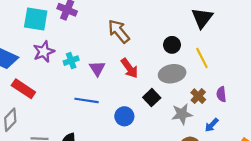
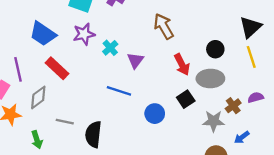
yellow line: (202, 58) -> (251, 57), moved
cyan cross: (71, 61) -> (110, 48), turned -32
red arrow: (129, 68) -> (182, 65), moved
purple semicircle: (221, 94) -> (256, 97), moved, turned 72

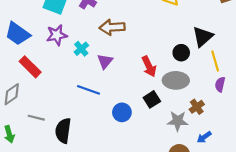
brown arrow: (164, 26) -> (112, 27), moved, turned -65
black triangle: (250, 27) -> (203, 37), moved
purple semicircle: (256, 97) -> (220, 84), moved, turned -64

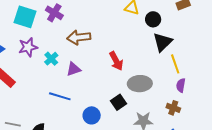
black circle: (181, 53) -> (153, 19), moved
purple triangle: (105, 61) -> (74, 69), turned 35
red arrow: (149, 66) -> (116, 61), moved
brown cross: (197, 107) -> (173, 108), moved, turned -32

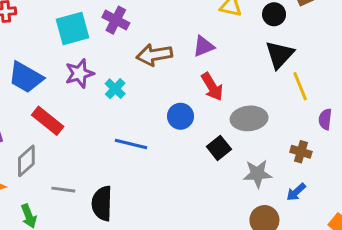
cyan square: (25, 17) -> (72, 29), turned -30
black circle: (153, 19) -> (274, 14), moved
purple triangle: (74, 69) -> (204, 46), moved
purple semicircle: (181, 85) -> (325, 119), moved
blue circle: (92, 115) -> (180, 116), moved

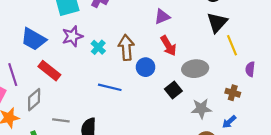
brown arrow: (154, 55) -> (126, 48), moved, turned 95

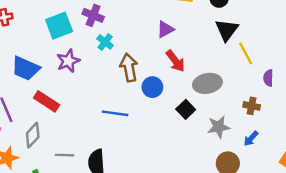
cyan cross: (98, 47) -> (105, 42), moved

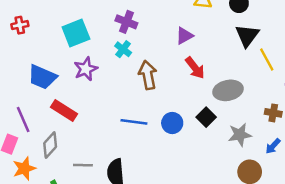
purple cross: (93, 15) -> (126, 22), moved
blue circle: (152, 87) -> (172, 123), moved

